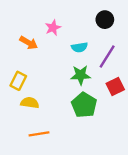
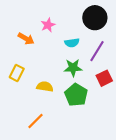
black circle: (105, 20) -> (95, 18), size x1.5
yellow semicircle: (30, 103) -> (45, 87), moved
orange line: (39, 134) -> (35, 121), turned -36

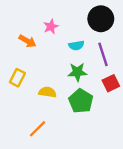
purple line: (97, 51) -> (103, 54), turned -50

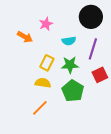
purple line: (103, 54) -> (93, 49), turned 35
yellow rectangle: (17, 78) -> (47, 63), moved
orange line: (37, 129) -> (40, 108), moved

